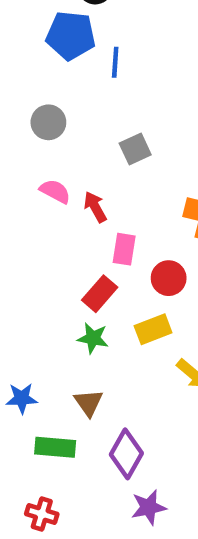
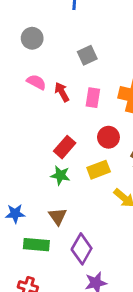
pink rectangle: (124, 249) -> (93, 98), moved

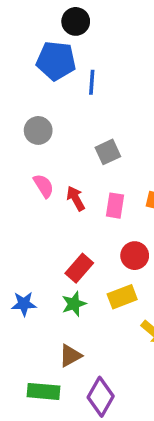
pink semicircle: (36, 82) -> (44, 186), turned 30
green star: (60, 175) -> (74, 304), turned -30
blue star: (15, 214) -> (24, 304), moved
brown triangle: (58, 216) -> (70, 356), turned 36

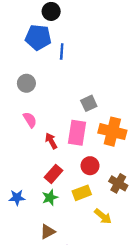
gray square: (108, 152) -> (89, 103), moved
red arrow: (76, 198) -> (51, 141), moved
pink rectangle: (115, 206) -> (77, 133), size x1.5

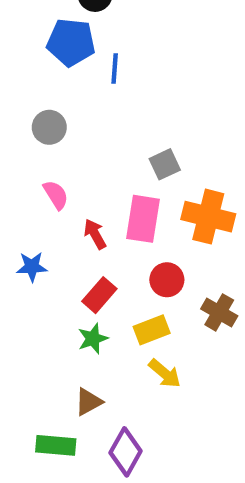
blue star: (17, 197) -> (32, 267), moved
yellow arrow: (103, 216) -> (165, 373), moved

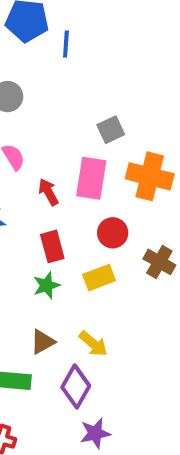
red rectangle: (99, 295) -> (52, 246), turned -56
yellow arrow: (165, 373) -> (93, 344), moved

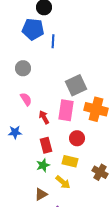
gray square: (111, 130) -> (76, 85), size x1.5
brown cross: (159, 262) -> (100, 172), moved
yellow rectangle: (99, 278) -> (70, 161), turned 35
yellow arrow: (93, 344) -> (63, 182), moved

